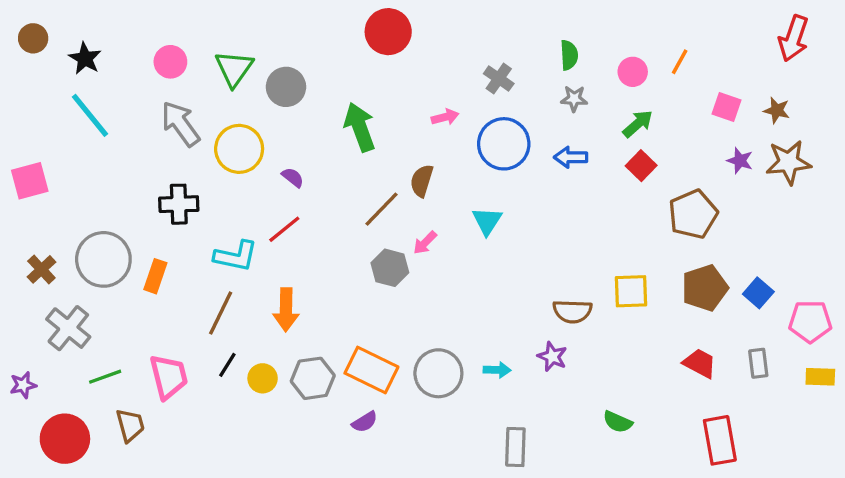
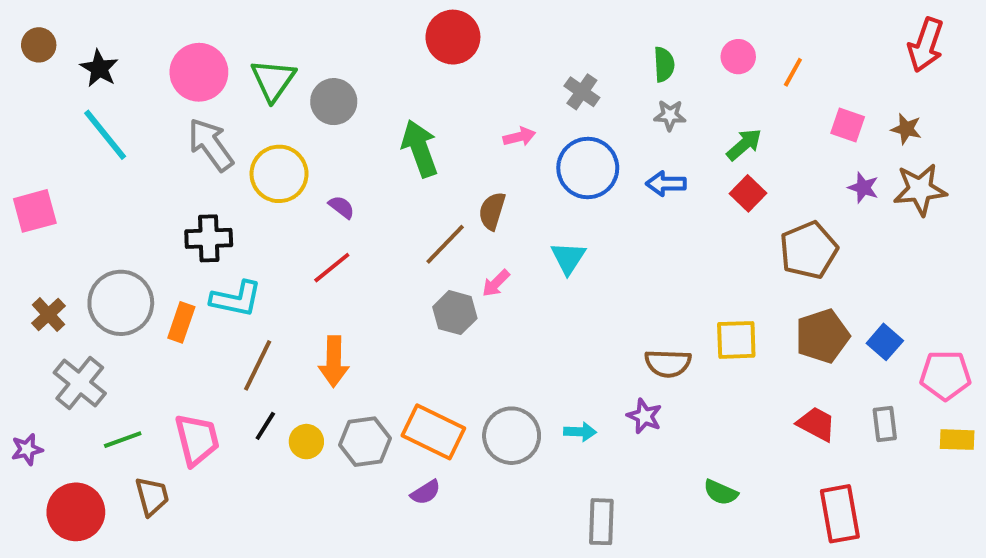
pink circle: (170, 62) -> (199, 72), size x1.5
pink circle: (633, 72) -> (738, 57), moved
cyan L-shape: (236, 256) -> (236, 299), moved

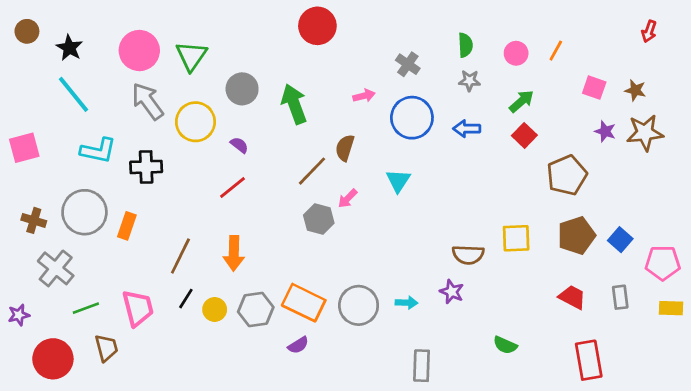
red arrow: (926, 45) -> (649, 31), size x0.6
pink circle: (738, 57) -> (516, 53), moved
gray circle: (334, 102) -> (242, 89), moved
cyan L-shape: (236, 299) -> (98, 151), moved
brown cross: (48, 315) -> (34, 220), turned -30

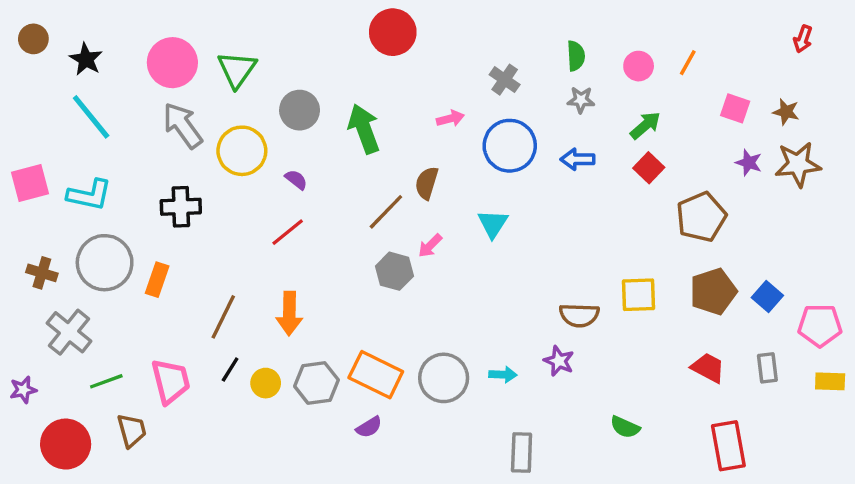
cyan L-shape: (98, 151) -> (89, 195), moved

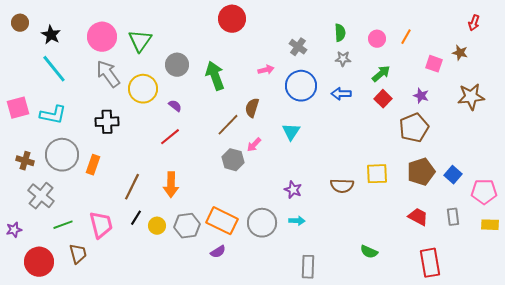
brown star: (786, 112) -> (460, 53), moved
purple star: (749, 163) -> (421, 96), moved
purple star: (559, 361) -> (293, 190), moved

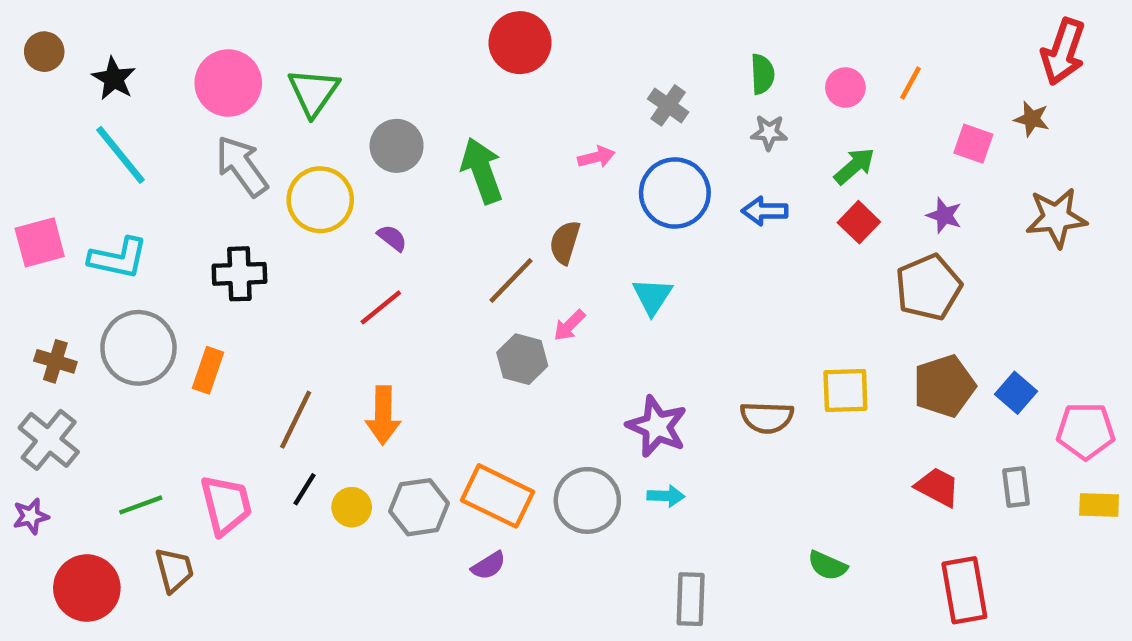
red arrow: (474, 23) -> (1063, 52), size x1.8
purple star: (293, 190) -> (657, 426), size x1.5
gray cross: (41, 196) -> (49, 440), moved

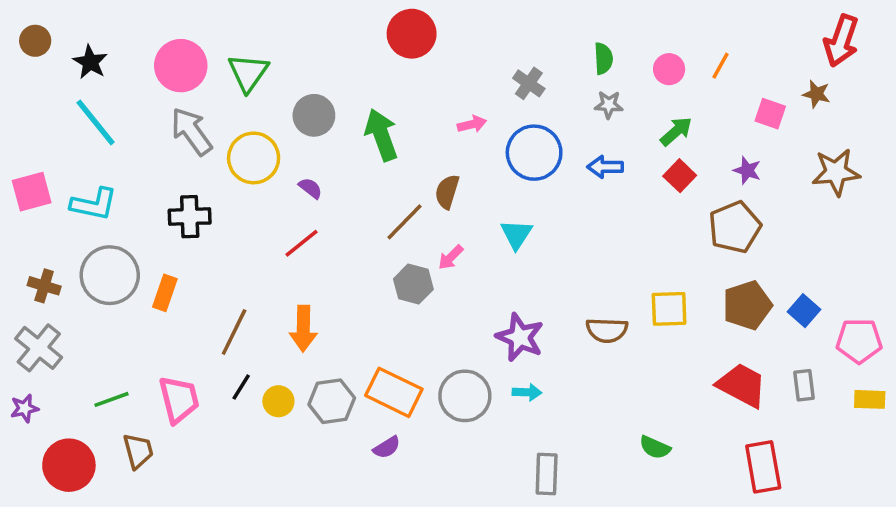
red trapezoid: (937, 487) -> (742, 385), size x1.4

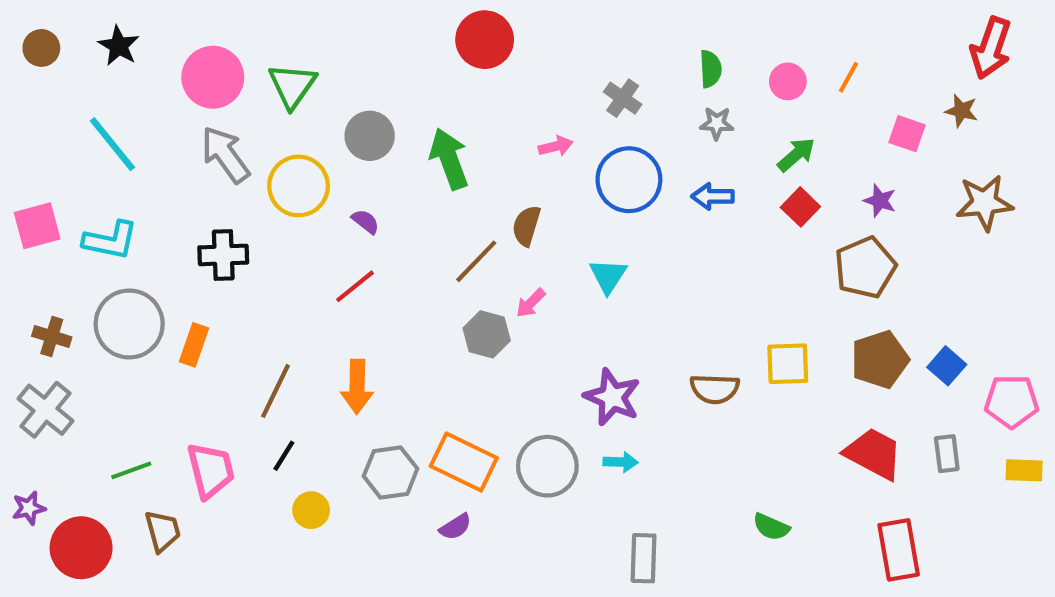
black star: (90, 62) -> (119, 46), moved
yellow circle: (278, 401) -> (311, 510), moved
purple star: (25, 408) -> (29, 508), moved

